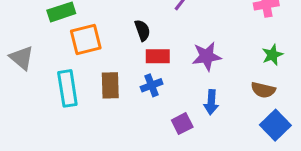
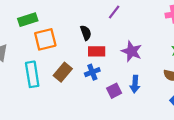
purple star: (207, 56) -> (132, 51), turned 30
brown rectangle: (110, 85) -> (63, 72), turned 42
purple square: (182, 124) -> (114, 91), moved

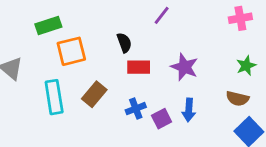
blue cross: (92, 72) -> (136, 109), moved

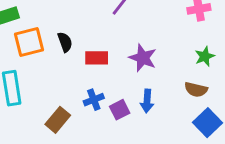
black semicircle: (124, 43) -> (65, 42), moved
brown rectangle: (94, 94) -> (58, 120), moved

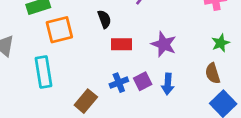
black semicircle: (65, 42) -> (104, 19), moved
brown semicircle: (196, 90) -> (213, 73), turned 60
purple square: (120, 110) -> (143, 81), moved

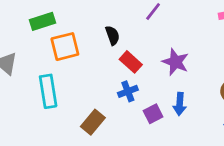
red rectangle: (121, 44) -> (131, 62), turned 42
purple square: (143, 81) -> (153, 114), moved
blue cross: (119, 83) -> (128, 91), moved

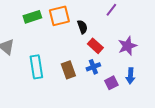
orange square: (65, 47) -> (59, 16), moved
purple star: (175, 62) -> (127, 46), turned 30
brown rectangle: (93, 122) -> (68, 70), moved, turned -60

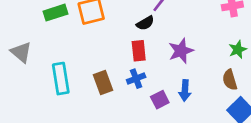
black semicircle: (82, 27) -> (145, 23), moved, turned 80
red rectangle: (95, 46) -> (139, 51), turned 42

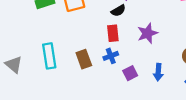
gray triangle: (21, 52) -> (14, 65), moved
blue arrow: (185, 90) -> (158, 72), moved

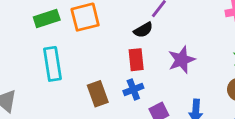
cyan rectangle: (49, 56) -> (52, 64), moved

